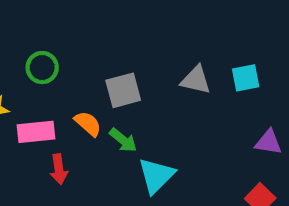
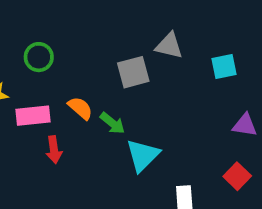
gray triangle: (196, 80) -> (169, 46), moved
gray square: (123, 90) -> (133, 72), moved

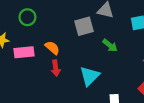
green arrow: (112, 123) -> (110, 45), moved
red arrow: (54, 150) -> (56, 68), moved

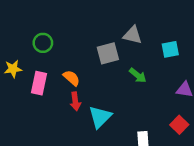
pink rectangle: (24, 52) -> (39, 83), turned -72
cyan triangle: (90, 76) -> (100, 117), moved

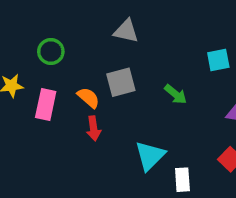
gray triangle: (133, 35) -> (126, 31), moved
gray square: (108, 53) -> (121, 82), moved
cyan triangle: (100, 117) -> (150, 156), moved

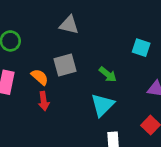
cyan square: (218, 60) -> (141, 48), turned 30
cyan triangle: (150, 156) -> (102, 105), moved

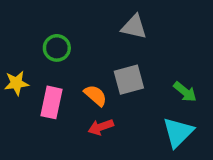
red arrow: (44, 101) -> (101, 127), turned 78

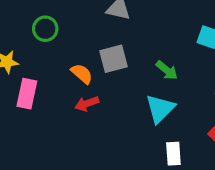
pink rectangle: (52, 102) -> (27, 94), moved

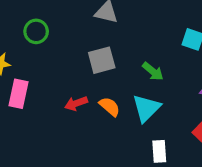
orange semicircle: (82, 74) -> (110, 107), moved

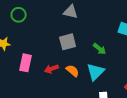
green circle: (36, 31) -> (19, 15), moved
pink rectangle: (18, 94) -> (26, 63), moved

